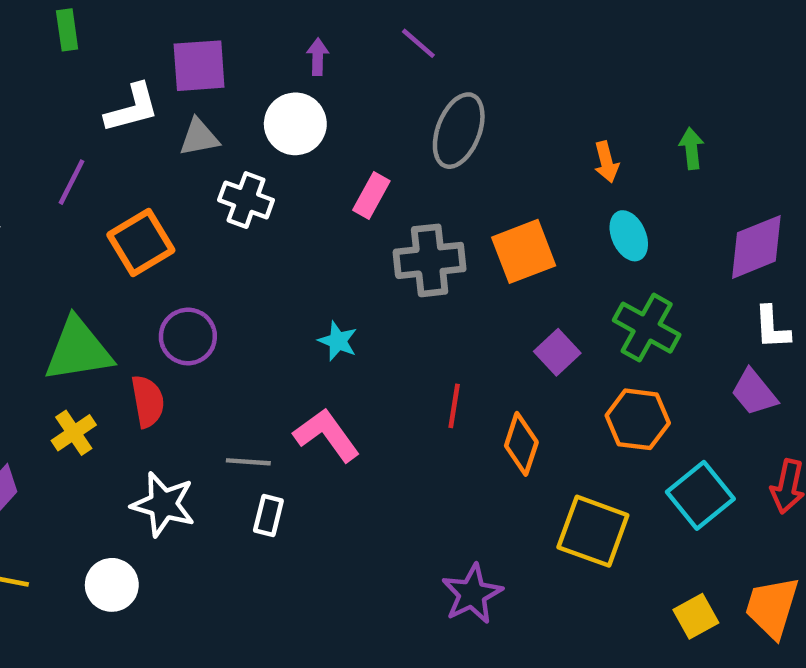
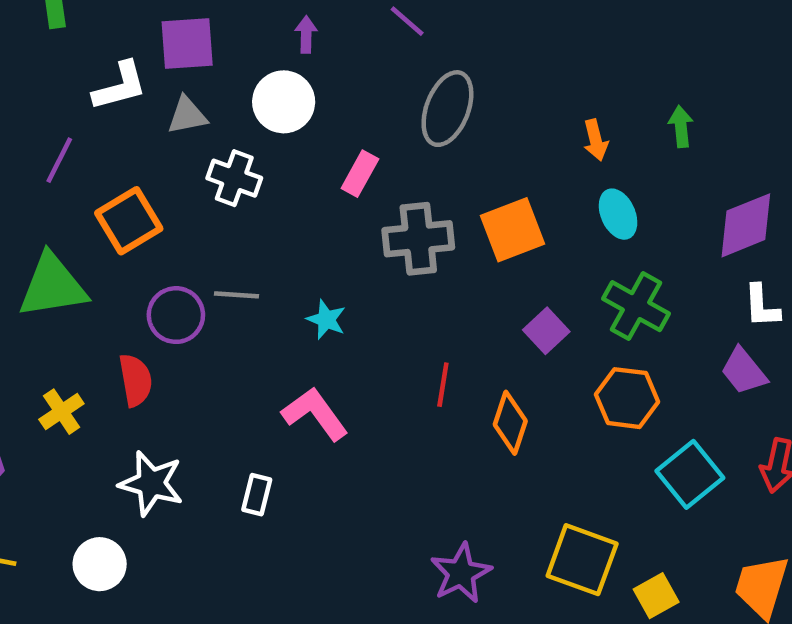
green triangle: (78, 350) -> (52, 286), moved
gray line: (248, 462) -> (237, 295), moved
yellow square: (593, 531) -> (582, 560), moved
yellow square: (696, 616) -> (656, 596), moved

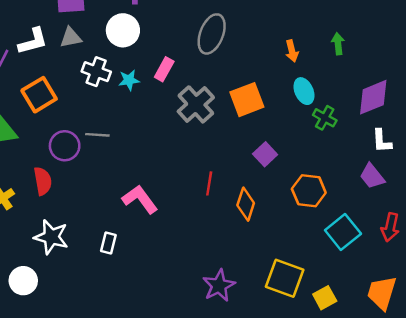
white L-shape: (120, 86) -> (33, 41), moved
gray cross: (418, 239) -> (196, 104), turned -36
green cross: (636, 306) -> (325, 118), moved, size x0.7
cyan star: (326, 320) -> (129, 80), moved, turned -30

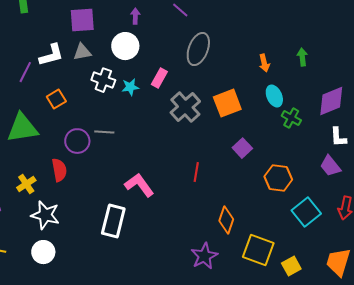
orange square: (39, 95) -> (56, 99), size x0.7
orange diamond: (246, 204) -> (226, 220), moved
white star: (51, 237) -> (45, 215), moved
white rectangle: (108, 243) -> (113, 221), size x1.8

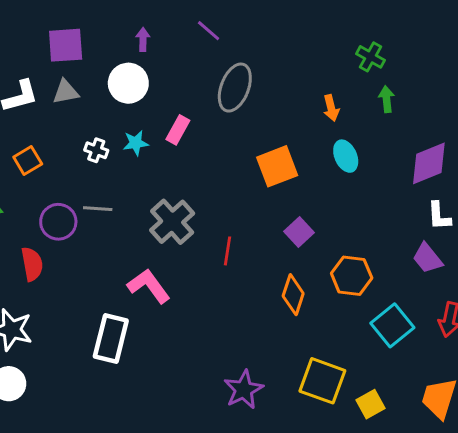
white cross: (103, 80) -> (96, 150), moved, size x0.7
gray cross: (185, 107) -> (172, 222), moved
green cross: (291, 118) -> (370, 57), moved
red line: (196, 172) -> (228, 251), moved
orange diamond: (226, 220) -> (293, 295), moved

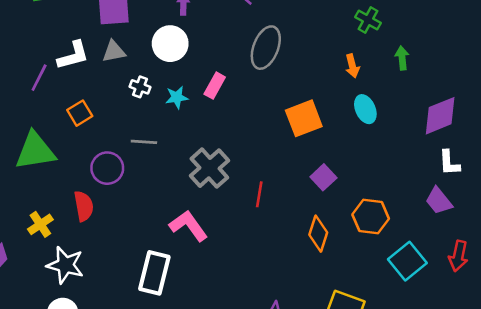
green cross: (370, 57) -> (368, 20), moved
white cross: (96, 150) -> (140, 87), moved
gray line: (98, 209) -> (144, 142), moved

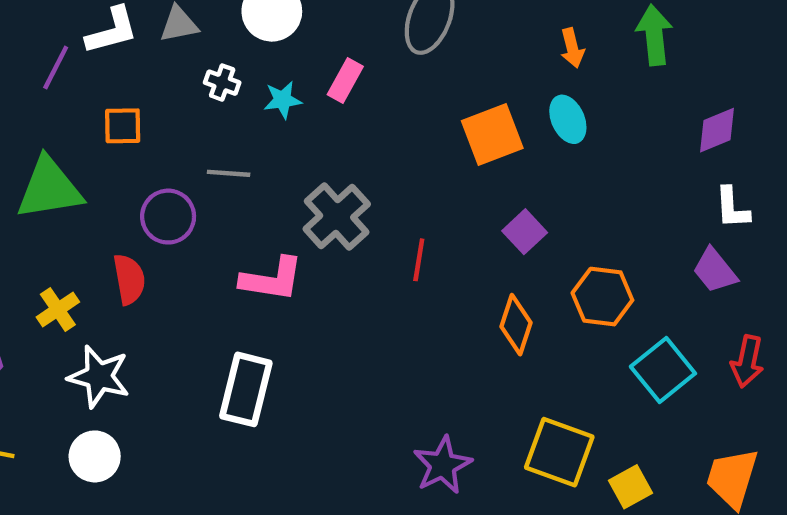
green arrow: (402, 58) -> (654, 35), size x1.5
cyan ellipse: (365, 109) -> (568, 119), moved
orange square: (80, 113) -> (123, 126), turned 30
purple diamond: (440, 116) -> (717, 130), size x0.7
pink L-shape: (188, 226) -> (272, 279), moved, turned 135

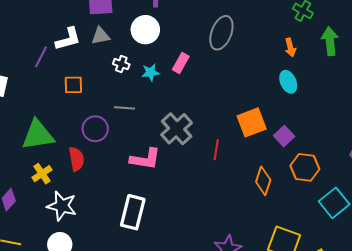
orange square: (492, 134) -> (252, 122), moved
green triangle: (49, 188) -> (38, 135), moved
purple square: (525, 232) -> (284, 136), moved

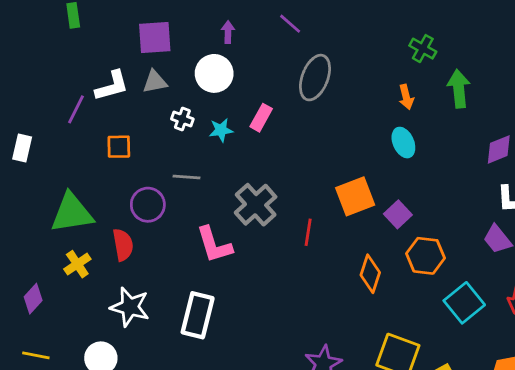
pink L-shape: (145, 159) -> (214, 245), turned 64
white star: (62, 206) -> (130, 307), moved

